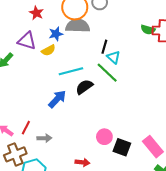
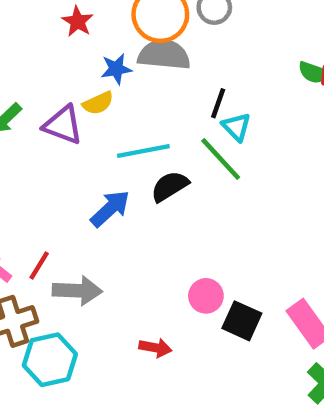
purple triangle: (27, 41) -> (63, 125), moved
gray arrow: (44, 138) -> (77, 291), size x1.5

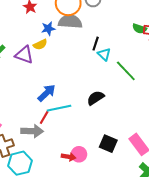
cyan line: (143, 151) -> (59, 108), moved
green line: (221, 159) -> (126, 71), moved
black semicircle: (170, 186) -> (96, 98), moved
red line: (39, 266) -> (44, 117), moved
pink circle: (206, 296) -> (79, 154), moved

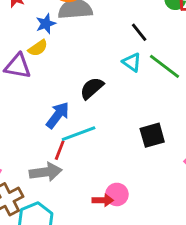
black line: (96, 44) -> (139, 32), moved, turned -48
cyan triangle: (104, 54) -> (132, 62), moved
black semicircle: (96, 98) -> (92, 88), moved
black square: (108, 144) -> (152, 135), moved, turned -30

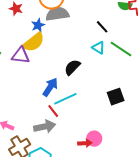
yellow semicircle: (38, 48) -> (34, 42), size x1.6
red line: (60, 150) -> (53, 111), turned -56

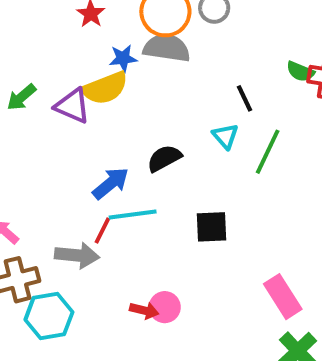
green line: (121, 49) -> (268, 152), turned 65
black square: (116, 97) -> (212, 227), moved
red line: (53, 111) -> (102, 231), turned 48

